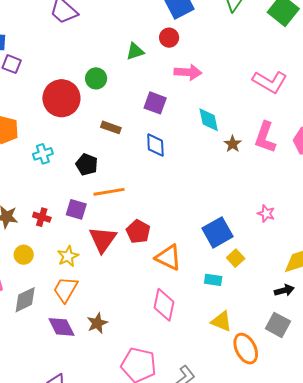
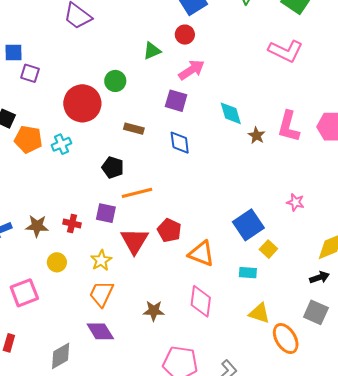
pink arrow: (188, 72) -> (191, 70), moved, turned -32
pink L-shape: (270, 82) -> (286, 51), moved
cyan cross: (43, 154) -> (61, 144), moved
gray diamond: (25, 300) -> (61, 356), moved
brown star: (97, 323) -> (154, 311), moved, turned 30

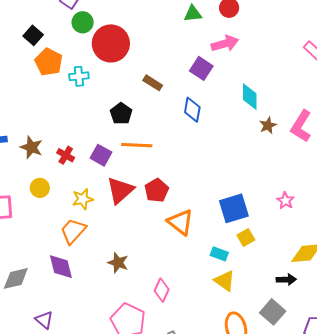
green circle: (115, 81) -> (83, 22), moved
pink diamond: (201, 301) -> (162, 290), moved, size x0.7
yellow triangle: (259, 313) -> (225, 281), moved

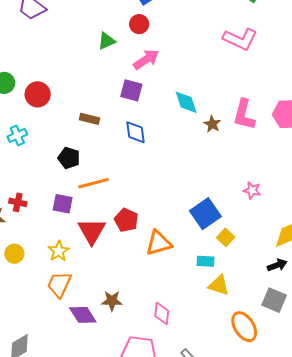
red circle: (111, 43) -> (38, 94), size x0.7
red cross: (66, 155) -> (18, 202), moved
orange triangle: (180, 222) -> (159, 243), turned -36
purple diamond: (61, 267) -> (83, 315), moved

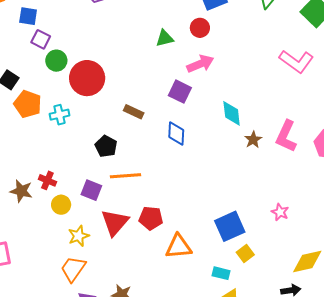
red circle: (38, 94) -> (87, 78), size x1.4
red pentagon: (126, 220) -> (151, 218), turned -30
yellow circle: (14, 254) -> (61, 205), moved

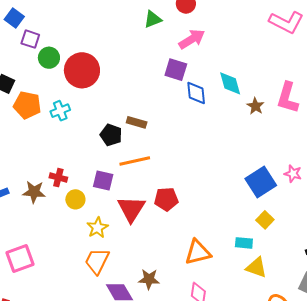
blue square: (28, 16) -> (14, 18), turned 36
brown rectangle: (134, 112) -> (137, 122), moved
blue diamond: (176, 133) -> (196, 93), moved
blue square: (230, 226) -> (261, 182), moved
orange triangle: (178, 247) -> (198, 252), moved

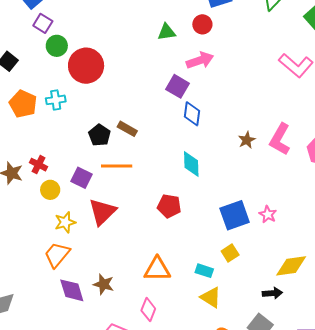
cyan diamond: (230, 83) -> (191, 164), moved
orange pentagon: (27, 105) -> (23, 104), moved
red pentagon: (166, 199) -> (169, 206), moved

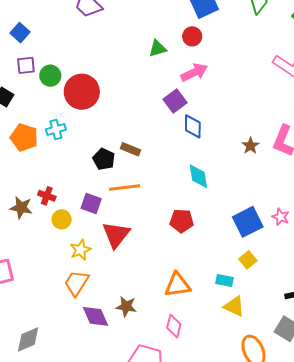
purple square: (43, 23) -> (26, 65), moved, turned -30
purple square: (177, 86) -> (175, 101), turned 30

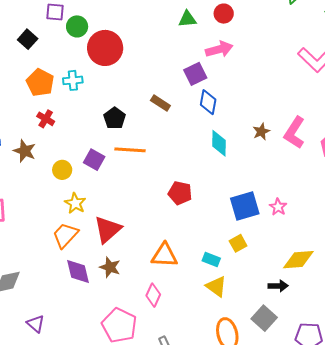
brown rectangle: (131, 149) -> (160, 103), moved
cyan diamond: (198, 176) -> (219, 143), moved
red cross: (47, 196) -> (46, 119), moved
red triangle: (116, 235) -> (108, 229), moved
yellow star: (80, 250) -> (75, 203), turned -30

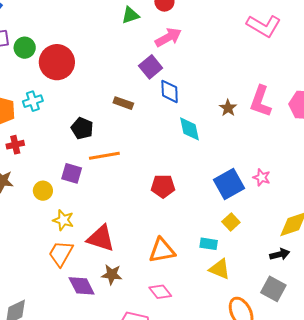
red cross: (46, 119) -> (15, 145), turned -30
red triangle: (108, 229) -> (101, 238), turned -48
pink diamond: (153, 295) -> (160, 292), turned -50

